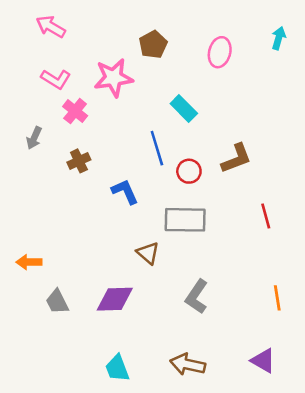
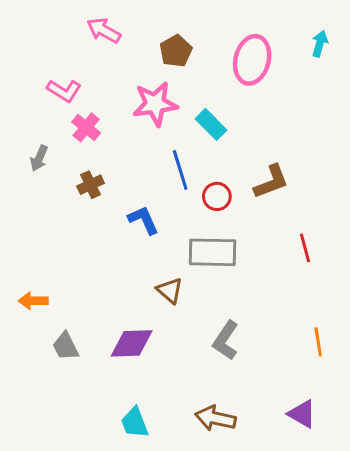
pink arrow: (51, 27) -> (104, 30), moved
pink ellipse: (220, 52) -> (252, 60), size x1.4
pink star: (113, 78) -> (155, 104), moved

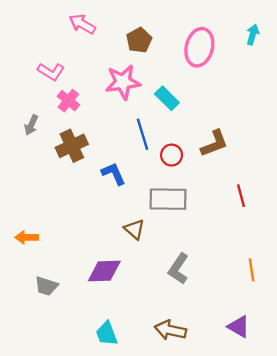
brown cross: (91, 185) -> (72, 146), size x1.5
gray trapezoid: (66, 346) -> (46, 286), moved, turned -45

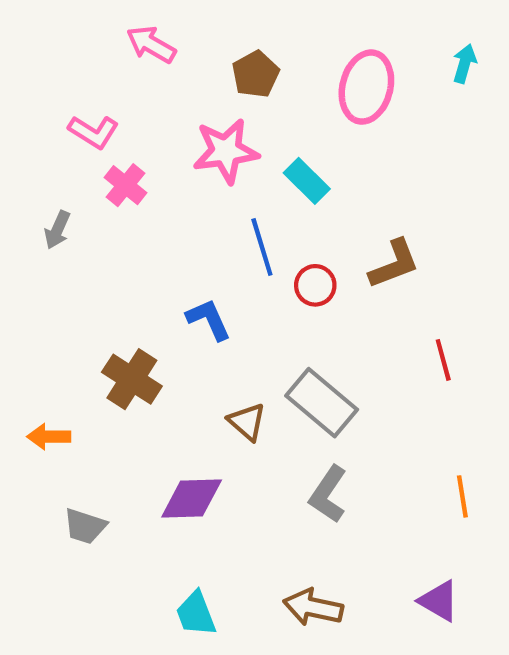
brown cross: (72, 146) -> (132, 379), moved, turned -32
gray rectangle: (168, 199) -> (322, 403), moved, turned 39

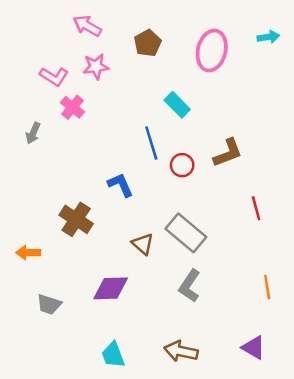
cyan arrow: (465, 64) -> (268, 37), turned 65
pink star: (226, 151) -> (96, 67), moved, size x0.7

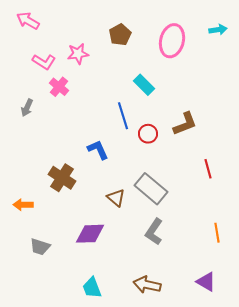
pink arrow: (87, 26) -> (28, 21), moved

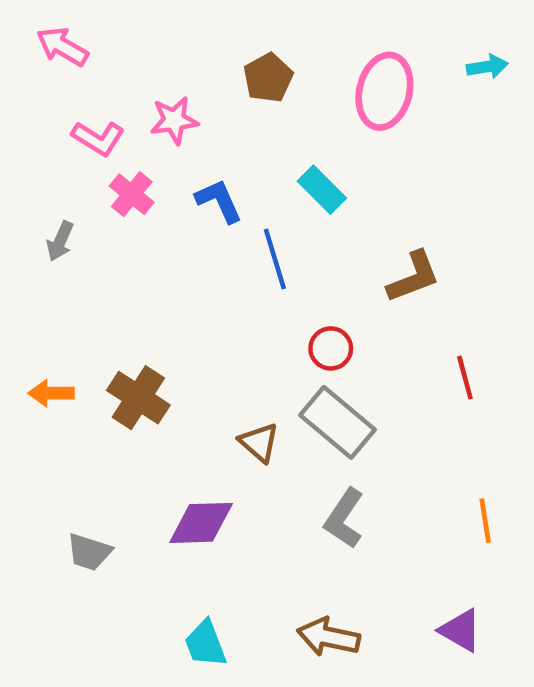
red circle: (148, 134) -> (331, 348), moved
blue L-shape: (98, 150) -> (219, 201), moved
orange arrow: (23, 205) -> (51, 393), moved

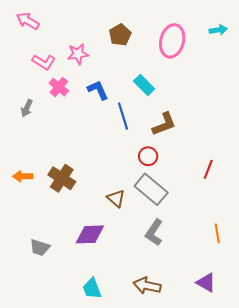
brown L-shape: (413, 277) -> (164, 124), moved
red line: (465, 378) -> (208, 169), turned 36

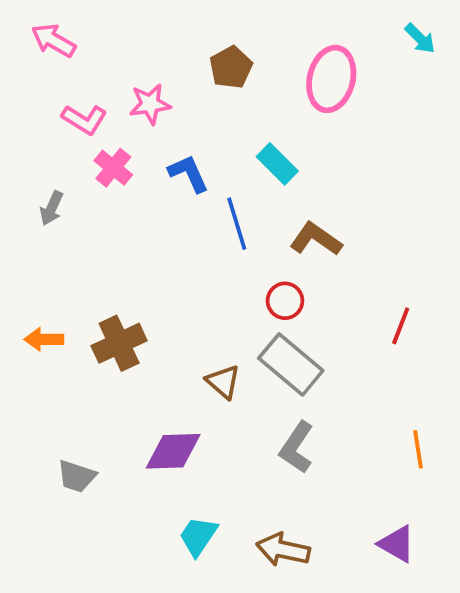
cyan arrow: (218, 30) -> (420, 38), moved, turned 54
brown L-shape: (164, 124) -> (316, 239), turned -124
brown cross: (62, 178) -> (119, 343), turned 32
cyan trapezoid: (92, 289) -> (198, 536), moved, turned 55

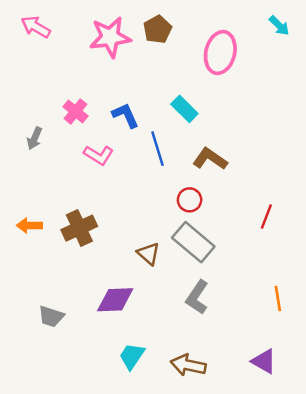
brown pentagon: (231, 67) -> (157, 29), moved
pink star: (150, 104) -> (110, 37), moved, size x1.5
pink L-shape: (84, 119) -> (99, 155), moved

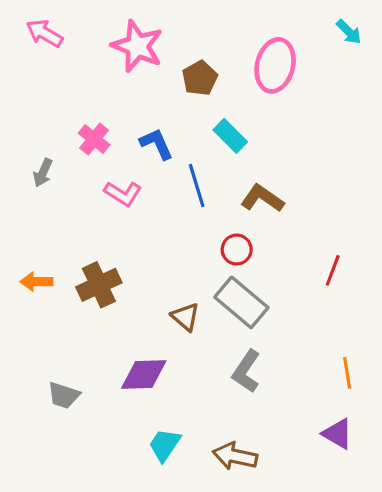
brown pentagon: (157, 29) -> (200, 78), moved
pink star: (110, 37) -> (137, 46), turned 30
purple triangle: (264, 361) -> (338, 434), moved

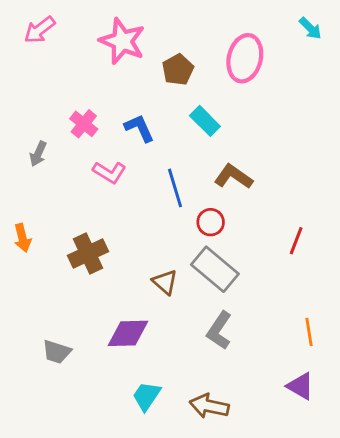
pink arrow: (44, 33) -> (40, 30), turned -68
blue line: (197, 185) -> (175, 188), moved
orange arrow: (36, 282) -> (22, 238), moved, turned -104

